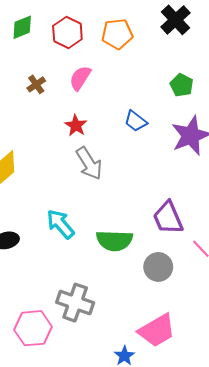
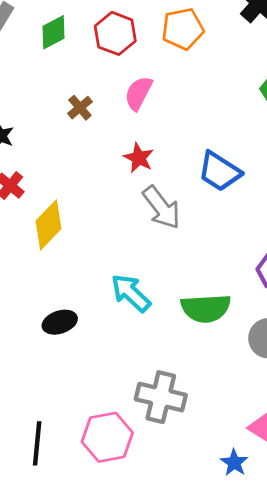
blue trapezoid: (136, 121) -> (219, 171), moved, size x1.4

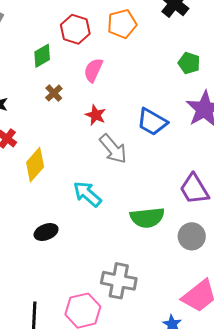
green diamond: (54, 32) -> (42, 56), moved
brown cross: (80, 108) -> (54, 93), moved
cyan arrow: (131, 293) -> (87, 194), moved

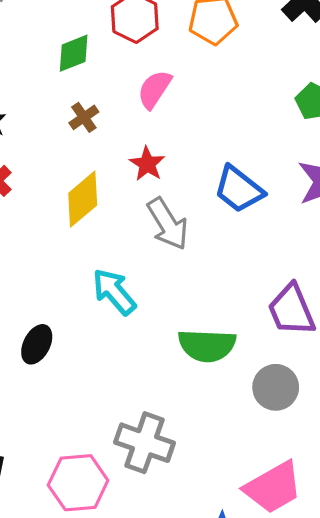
yellow diamond: (35, 165) -> (83, 199), moved
black ellipse: (46, 232) -> (37, 344), turned -50

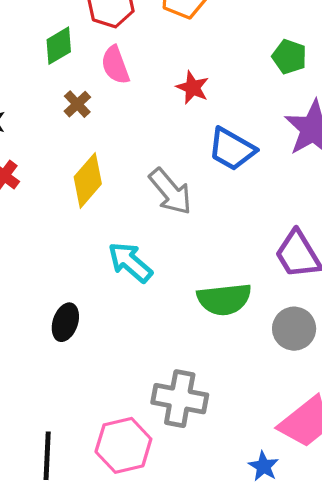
pink semicircle: (154, 89) -> (115, 65), moved, turned -45
red star: (147, 164) -> (193, 88), moved

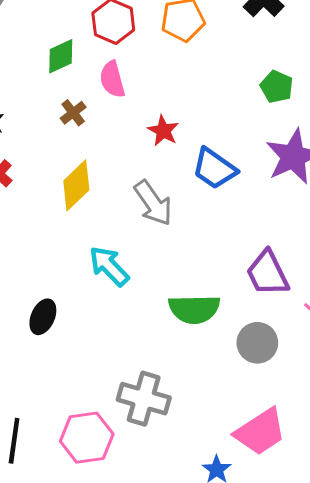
red star: (193, 88) -> (163, 131), moved

